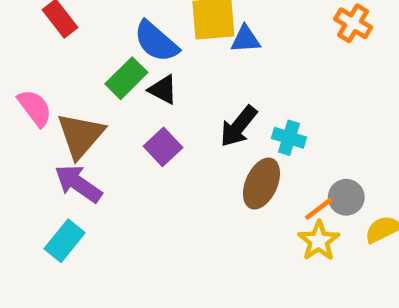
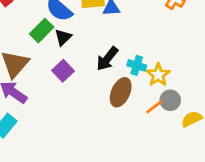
black triangle: (163, 90) -> (63, 37), turned 48
yellow star: (319, 241) -> (158, 75), moved

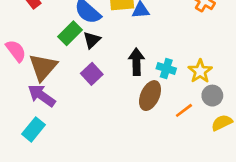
black arrow: (107, 59) -> (136, 62), turned 140
yellow star: (158, 75) -> (200, 71), moved
gray circle: (170, 100) -> (212, 96), moved

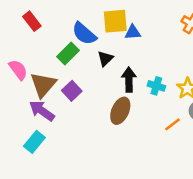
black triangle: (92, 40) -> (105, 58), moved
purple square: (92, 74) -> (72, 91), moved
brown ellipse: (150, 96) -> (120, 111), moved

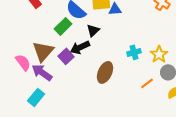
pink semicircle: (18, 70) -> (23, 62), moved
black arrow: (129, 80) -> (80, 47), moved, turned -114
cyan cross: (156, 86) -> (134, 52), turned -32

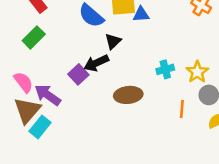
green rectangle: (63, 26) -> (34, 37), moved
brown triangle: (43, 51) -> (27, 110), moved
brown ellipse: (105, 72) -> (128, 95), turned 60
orange line: (147, 83) -> (182, 109), turned -48

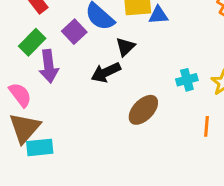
purple square: (78, 74) -> (74, 32), moved
purple arrow: (48, 95) -> (49, 66), moved, turned -132
brown ellipse: (128, 95) -> (143, 110), turned -40
cyan rectangle: (40, 127) -> (40, 147), turned 45

